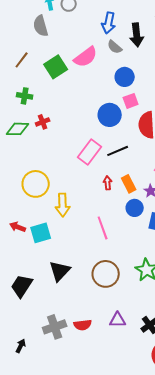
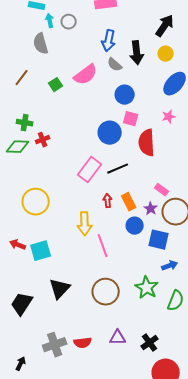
green square: (56, 67) -> (56, 85), size x0.6
green cross: (25, 96) -> (25, 123), moved
pink square: (131, 101) -> (131, 119), turned 35
yellow arrow: (63, 205) -> (85, 224), moved

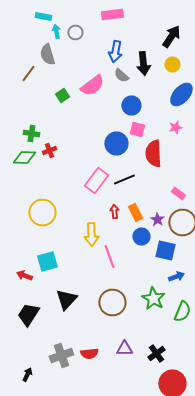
brown line: (22, 78) -> (28, 74), moved
pink rectangle: (162, 190) -> (178, 194), moved
red arrow: (18, 245) -> (24, 276), moved

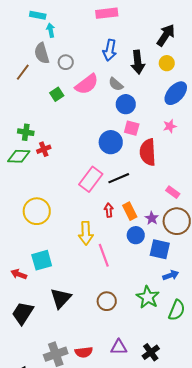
gray circle: (75, 32) -> (66, 62), moved
gray semicircle: (121, 76) -> (116, 84), moved
brown circle: (112, 302) -> (107, 301), size x0.7

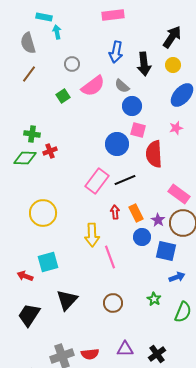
gray semicircle: (42, 53) -> (28, 43), moved
pink rectangle: (173, 192) -> (179, 194), size x1.5
green star: (148, 297) -> (154, 299), size x0.6

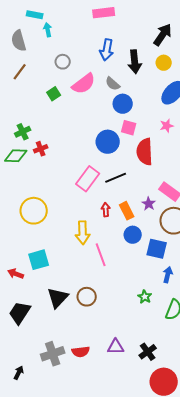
green cross: (32, 134) -> (23, 132), turned -35
purple star: (158, 220) -> (149, 204), moved
blue arrow: (177, 277) -> (168, 275), turned -56
brown circle: (113, 303) -> (87, 297), moved

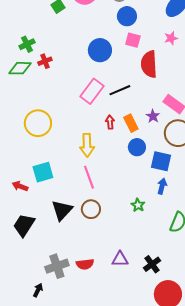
blue circle: (108, 142) -> (100, 50), moved
pink line: (101, 255) -> (89, 177), moved
blue arrow: (168, 275) -> (162, 186), moved
green star: (145, 297) -> (138, 205), moved
black arrow: (19, 373) -> (38, 290), moved

